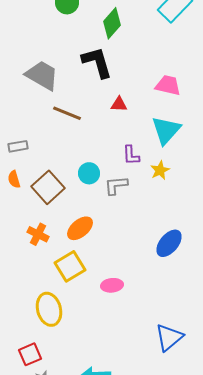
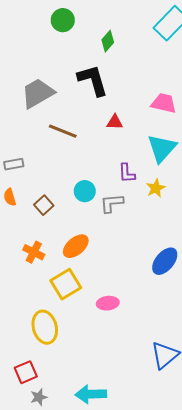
green diamond: (112, 23) -> (108, 41), size x0.7
gray trapezoid: (42, 75) -> (38, 93), turned -60
brown square: (48, 187) -> (44, 205), size x0.6

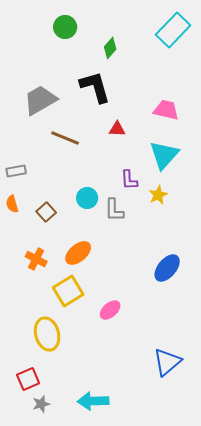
gray L-shape: (112, 203) -> (114, 210), turned -85
pink ellipse: (108, 303) -> (110, 310), turned -35

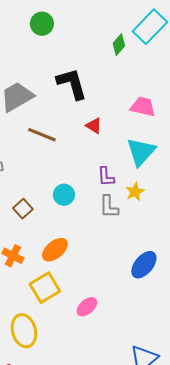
green diamond: (110, 48) -> (119, 45), moved
red triangle: (117, 129) -> (94, 126), turned 30
gray L-shape: (114, 210) -> (109, 207), moved

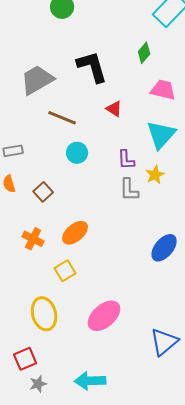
green diamond: (119, 45) -> (144, 53), moved
cyan circle: (64, 195) -> (77, 153), moved
yellow square: (45, 288) -> (65, 271), size x0.7
pink ellipse: (87, 307) -> (104, 316), moved, size x1.6

